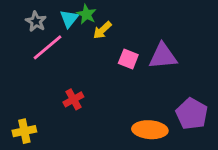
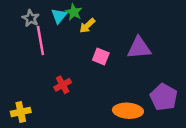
pink line: (47, 47) -> (40, 40), turned -60
pink square: (128, 59) -> (101, 56), moved

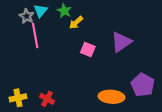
cyan triangle: (59, 16) -> (41, 11), moved
purple triangle: (139, 48) -> (121, 42), turned -30
red cross: (63, 85) -> (47, 99), moved, turned -32

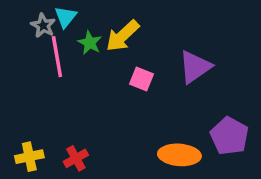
green star: (64, 11) -> (90, 43), moved
yellow arrow: (76, 23) -> (122, 36), size x1.5
red cross: (47, 99) -> (76, 158), turned 32

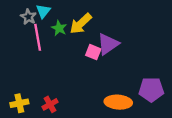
purple triangle: (195, 67) -> (108, 44), moved
purple pentagon: (229, 136) -> (151, 90), turned -30

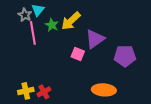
pink square: (93, 52) -> (78, 54), moved
purple pentagon: (151, 90) -> (125, 56), moved
yellow cross: (19, 103) -> (26, 91), moved

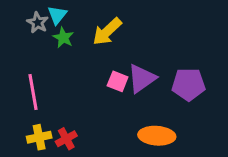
green star: (52, 25) -> (63, 38), moved
pink line: (33, 33) -> (33, 92), moved
purple triangle: (95, 39) -> (142, 78), moved

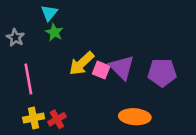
gray star: (38, 23) -> (15, 38), moved
yellow arrow: (107, 32) -> (82, 63), moved
purple triangle: (142, 78) -> (122, 67), turned -40

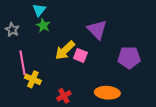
purple triangle: (122, 67) -> (97, 30), moved
yellow cross: (34, 118) -> (33, 79), moved, turned 35
red cross: (57, 119) -> (64, 96), moved

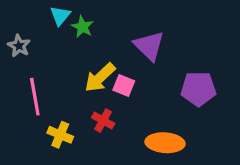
green star: (43, 25) -> (82, 27), moved
yellow cross: (33, 79) -> (60, 135), moved
red cross: (64, 96) -> (103, 120), moved, turned -32

